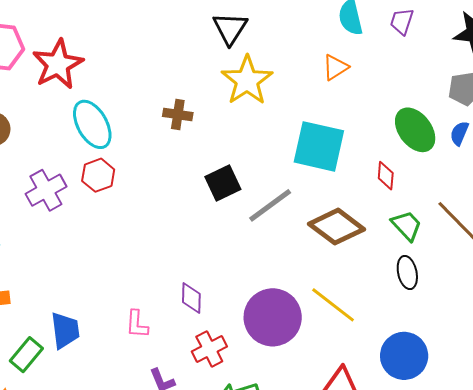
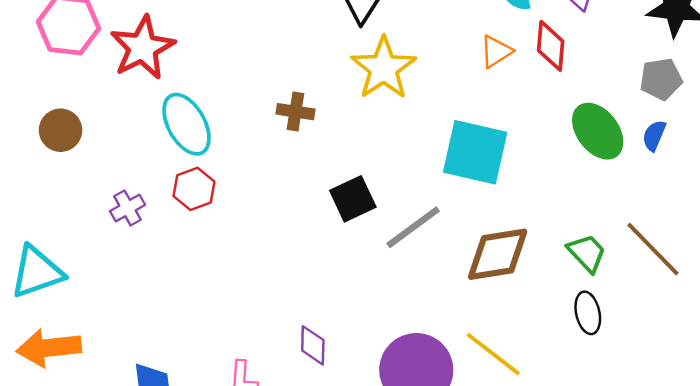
red diamond: (386, 176) -> (551, 46), moved, size x1.4
purple cross: (46, 190) -> (128, 208), size x0.7
brown diamond: (337, 227) -> (498, 254), turned -46

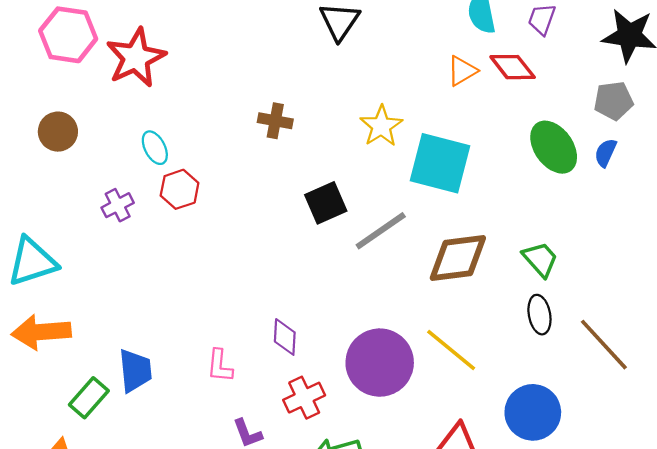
red diamond: (551, 46) -> (513, 67), turned -45
yellow star: (384, 68) -> (381, 126), moved, size x0.7
cyan ellipse: (186, 124) -> (155, 148), moved, size x0.6
brown line: (653, 249) -> (604, 345), moved

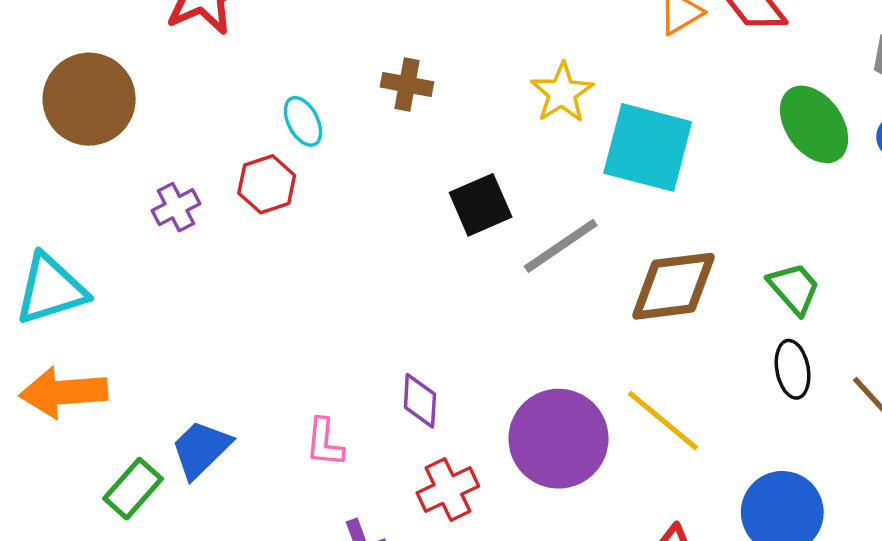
brown circle: (58, 132) -> (89, 99), size x1.6
cyan ellipse: (155, 148) -> (303, 121), moved
blue trapezoid: (135, 371) -> (201, 449), turned -129

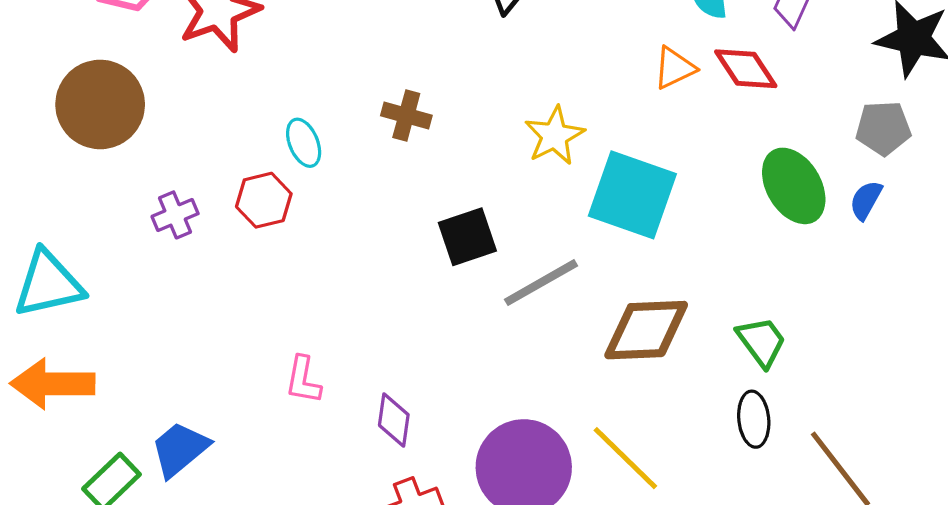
pink L-shape: (325, 443) -> (303, 380), moved

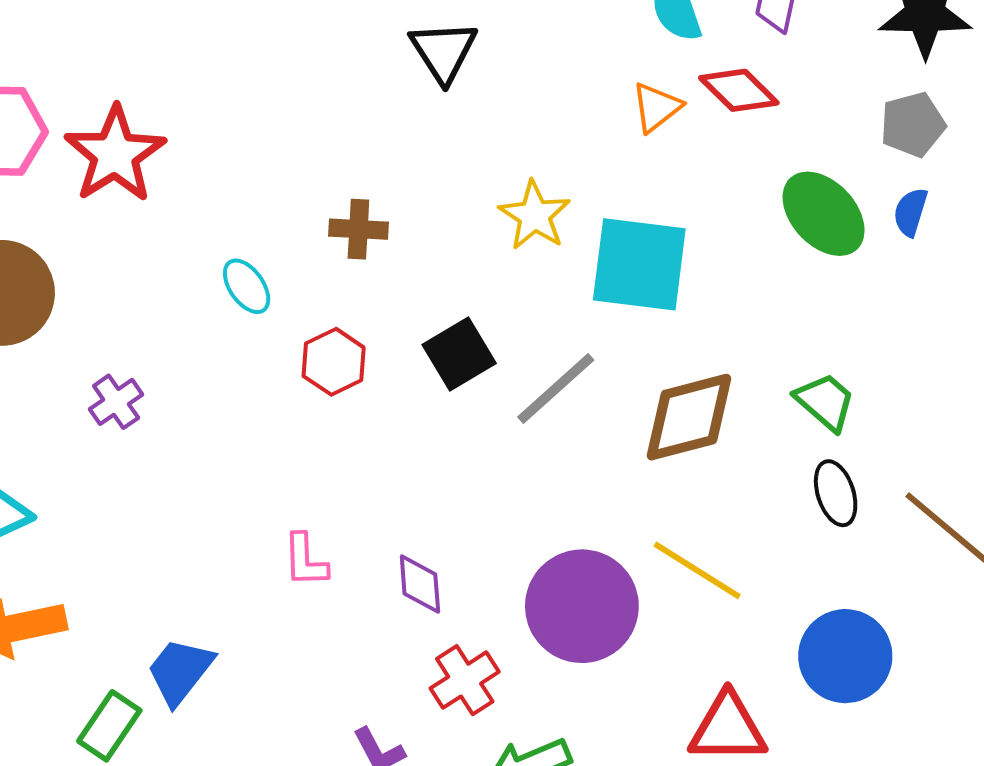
red hexagon: (264, 200) -> (334, 362), moved

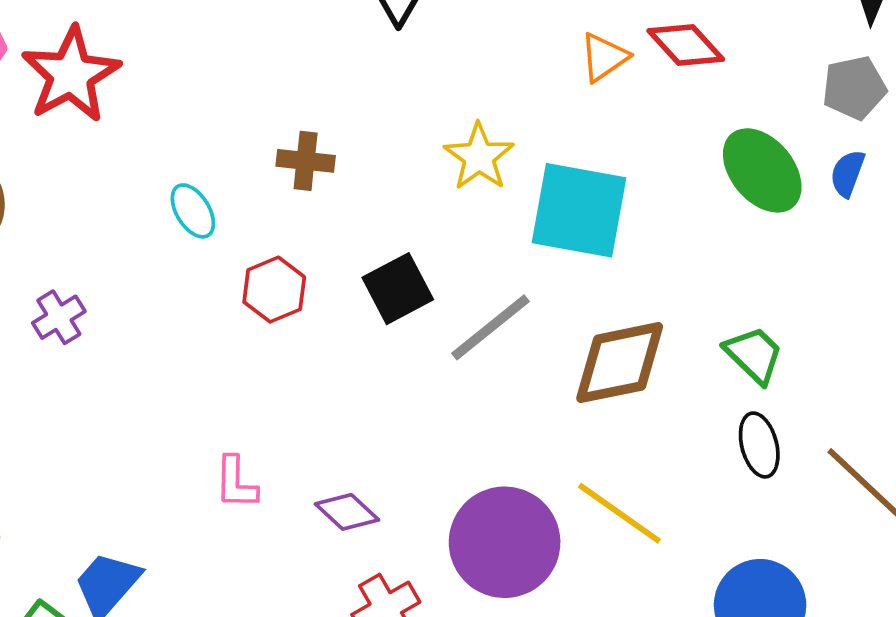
purple diamond: (420, 584) -> (347, 512), turned -46

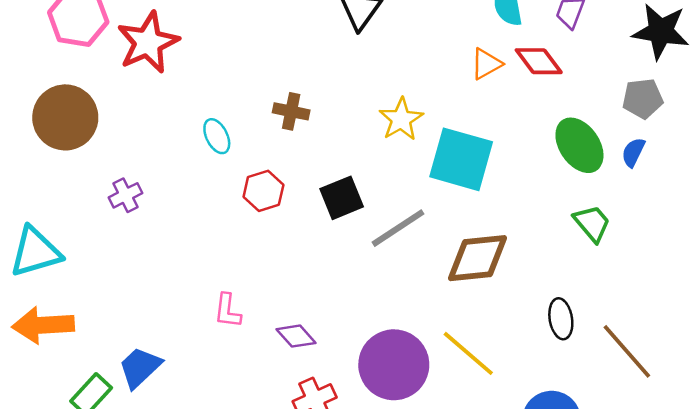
green trapezoid: (754, 355) -> (592, 223), moved

